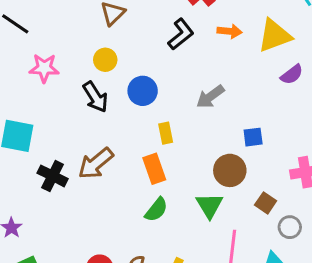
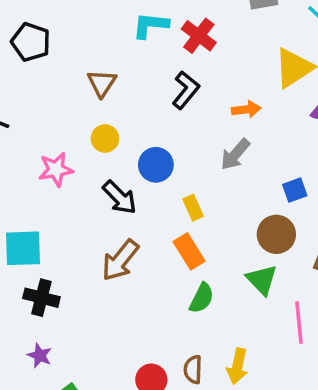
orange arrow: (230, 31) -> (246, 109), moved
pink star: (44, 68) -> (56, 169), moved
black arrow: (95, 97) -> (120, 197), moved
black cross: (53, 176) -> (41, 298), moved

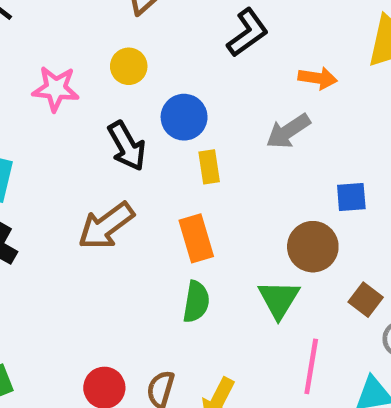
yellow rectangle: (193, 208) -> (209, 167), moved
green semicircle: (202, 298) -> (196, 302), turned -32

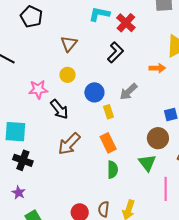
orange arrow: (318, 78) -> (157, 68), moved
gray arrow: (288, 131) -> (128, 92), moved
black arrow: (127, 146) -> (59, 109), moved

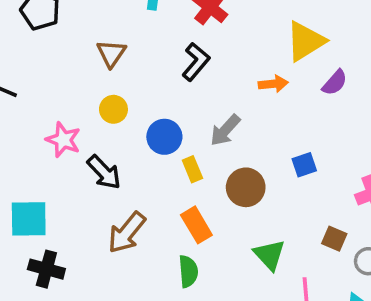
pink star: (38, 89) -> (63, 140), turned 30
brown circle: (158, 138) -> (246, 187), moved
green semicircle: (113, 170) -> (188, 271), moved

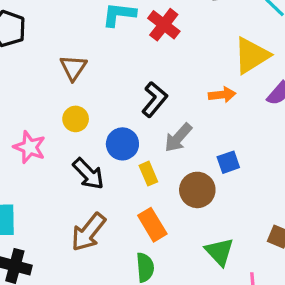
black L-shape: (196, 62) -> (154, 99), moved
blue square: (304, 165) -> (228, 162), moved
black arrow: (104, 172) -> (88, 174), moved

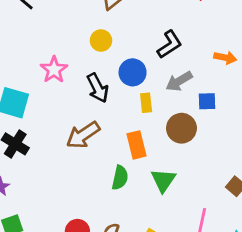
pink star: (30, 147) -> (54, 70), moved
blue square: (228, 162) -> (207, 101), moved
green triangle: (219, 252) -> (163, 180), moved

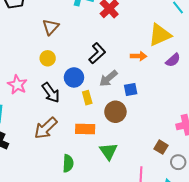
orange rectangle: (136, 145) -> (85, 129), turned -66
green semicircle: (120, 178) -> (68, 163), moved

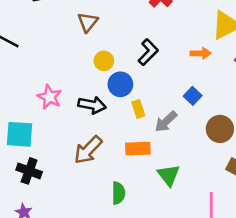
yellow circle: (48, 58) -> (104, 61), moved
gray arrow: (108, 78) -> (166, 122), moved
blue square: (131, 89) -> (193, 96), turned -32
black arrow: (51, 93) -> (92, 105), turned -40
brown circle: (115, 112) -> (220, 129), moved

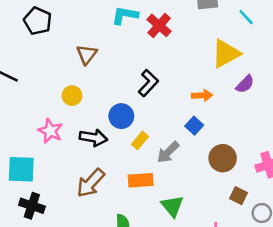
orange arrow: (201, 53) -> (202, 95), moved
yellow circle: (104, 61) -> (72, 96), moved
yellow rectangle: (138, 109) -> (140, 140), turned 60

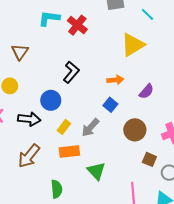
purple semicircle: (245, 84) -> (146, 91), moved
yellow rectangle: (140, 140) -> (64, 127), moved

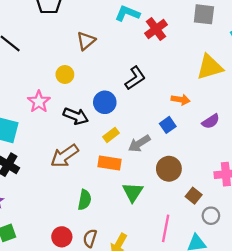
brown circle: (135, 130) -> (169, 169), moved

